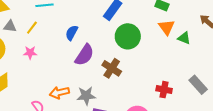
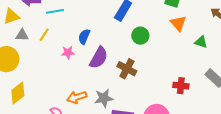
green circle: (128, 36) -> (140, 36), size x0.7
green triangle: (184, 38) -> (201, 42), moved
pink star: (30, 53) -> (68, 52), moved

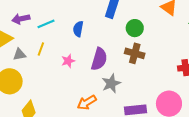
blue semicircle: (84, 37) -> (78, 29), moved
brown cross: (127, 69) -> (135, 53), moved
gray star: (104, 98) -> (111, 83), moved

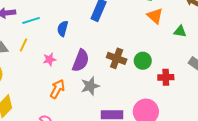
green circle: (135, 28) -> (143, 61), moved
orange arrow: (87, 102) -> (57, 89), moved, turned 144

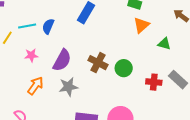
orange triangle: (155, 16) -> (141, 25), turned 30
cyan line: (31, 20) -> (27, 26), moved
red cross: (166, 77) -> (154, 82), moved

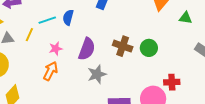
red cross: (154, 82) -> (172, 82), moved
orange arrow: (35, 86) -> (50, 71), moved

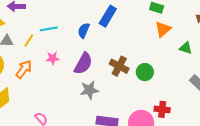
blue semicircle: (68, 17) -> (84, 30), moved
orange arrow: (50, 71) -> (24, 69), moved

